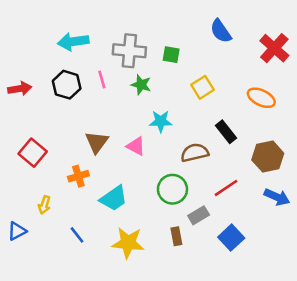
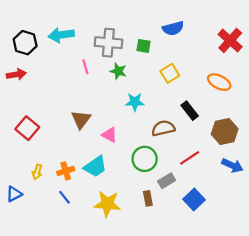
blue semicircle: (221, 31) -> (173, 28), moved, turned -70
black hexagon: (67, 85) -> (25, 43), moved
pink triangle: (136, 146) -> (110, 135), moved
orange cross: (78, 176) -> (66, 171), moved

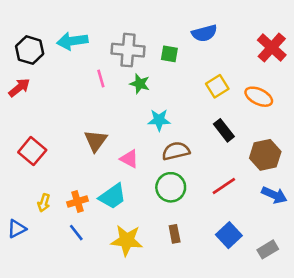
yellow square: (170, 73) -> (217, 86), moved
red arrow: (16, 74) -> (19, 88), turned -30
brown semicircle: (163, 128) -> (176, 151), moved
gray rectangle: (167, 181) -> (268, 249), moved

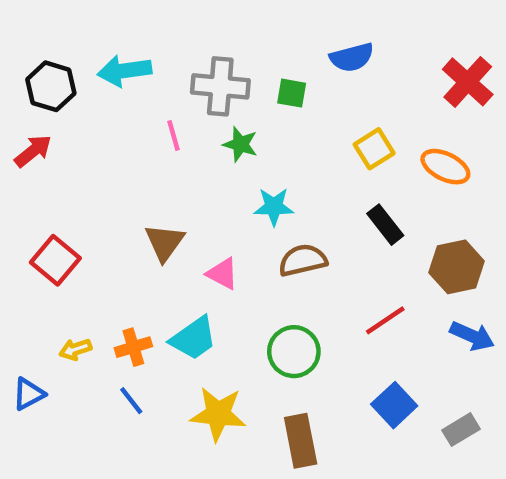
green circle: (171, 187) -> (294, 352), moved
yellow arrow: (44, 203) -> (75, 349), turned 54
brown rectangle: (175, 234) -> (301, 441), moved, size x1.6

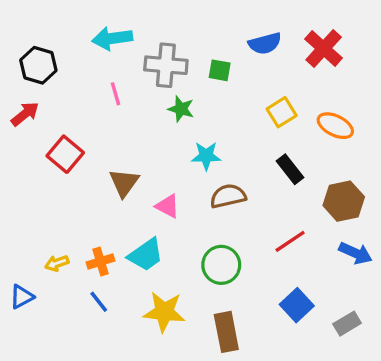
cyan arrow: (124, 71) -> (112, 38), moved
red cross: (468, 82) -> (324, 48), moved
pink line: (173, 135) -> (116, 94), moved
red square: (55, 260) -> (65, 154), moved

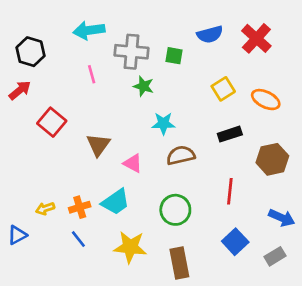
black rectangle: (290, 169) -> (230, 134), turned -70
red line: (290, 241) -> (230, 191), turned -50
blue arrow: (355, 253) -> (282, 218), moved

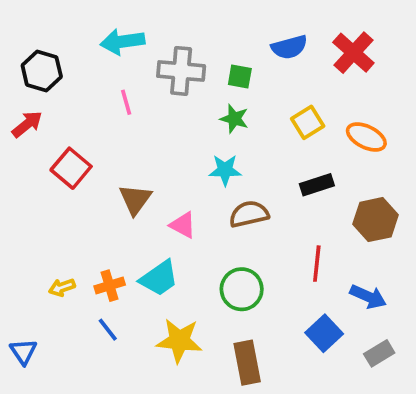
green star: (143, 86) -> (234, 119), moved
blue arrow: (282, 218) -> (368, 297), moved
blue triangle: (17, 235) -> (23, 352), moved, turned -36

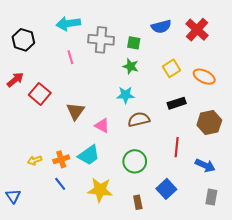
red arrow: (27, 124) -> (15, 80), moved
blue square: (324, 333) -> (166, 189), moved
gray rectangle: (379, 353) -> (211, 197), turned -49
brown rectangle: (247, 363) -> (138, 202), size x0.6

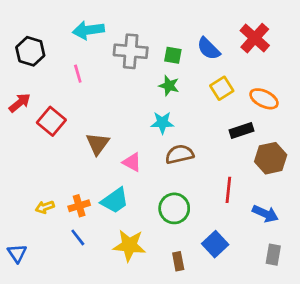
blue semicircle: (161, 27) -> (209, 49), moved, turned 60
pink line: (70, 57) -> (78, 74), moved
black rectangle: (177, 103) -> (242, 130), moved

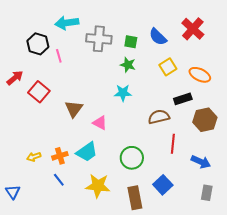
black hexagon: (30, 51) -> (38, 44), moved
brown semicircle: (179, 154) -> (159, 117), moved
brown rectangle: (178, 261) -> (135, 198), size x1.6

